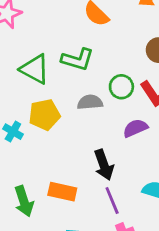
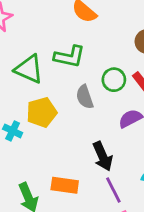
gray semicircle: (90, 102) -> (85, 97), turned -100

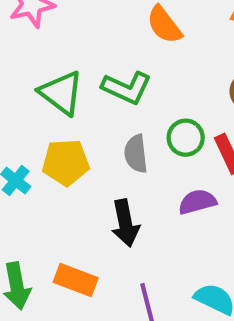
black arrow: (103, 156) -> (125, 223), moved

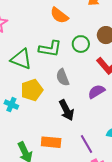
green circle: (186, 138) -> (81, 44), moved

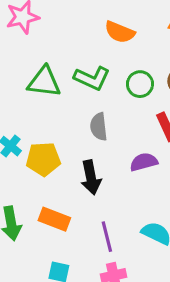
orange semicircle: (59, 15) -> (120, 32), turned -30
green triangle: (21, 59) -> (44, 82), turned -30
yellow pentagon: (32, 90) -> (43, 159), moved

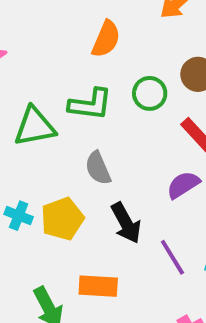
orange semicircle: (120, 32) -> (106, 39), turned -72
gray semicircle: (99, 127) -> (98, 168), moved
purple line: (107, 237) -> (172, 257), moved

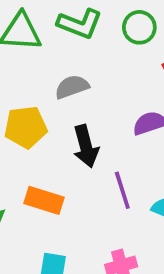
gray semicircle: (98, 168) -> (72, 87), turned 80

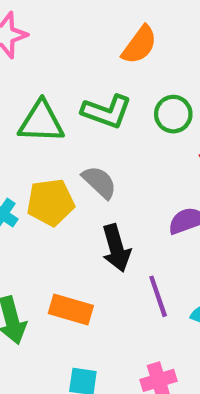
gray semicircle: (72, 87) -> (99, 182), turned 64
yellow pentagon: (26, 127) -> (51, 202), moved

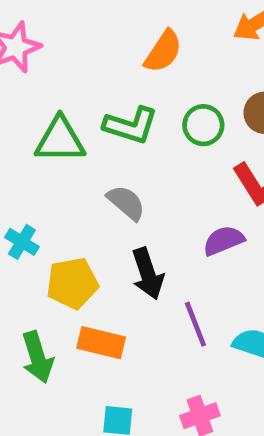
yellow pentagon: (51, 202) -> (72, 283), moved

